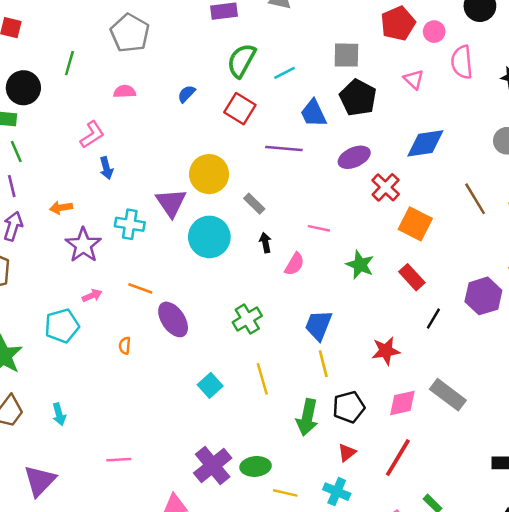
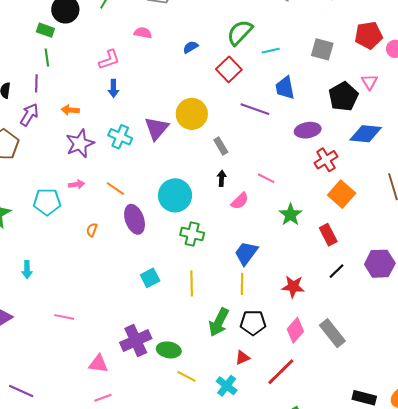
black pentagon: (358, 98) -> (343, 97), moved
cyan circle: (209, 237) -> (175, 195), moved
green cross: (247, 319) -> (192, 234), turned 30
pink diamond: (402, 403) -> (295, 330), turned -50

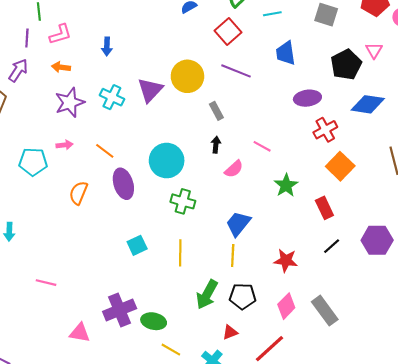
pink L-shape: (109, 60) -> (60, 34), moved
purple line: (255, 109) -> (236, 71), moved
orange semicircle: (92, 230) -> (78, 193), size x1.6

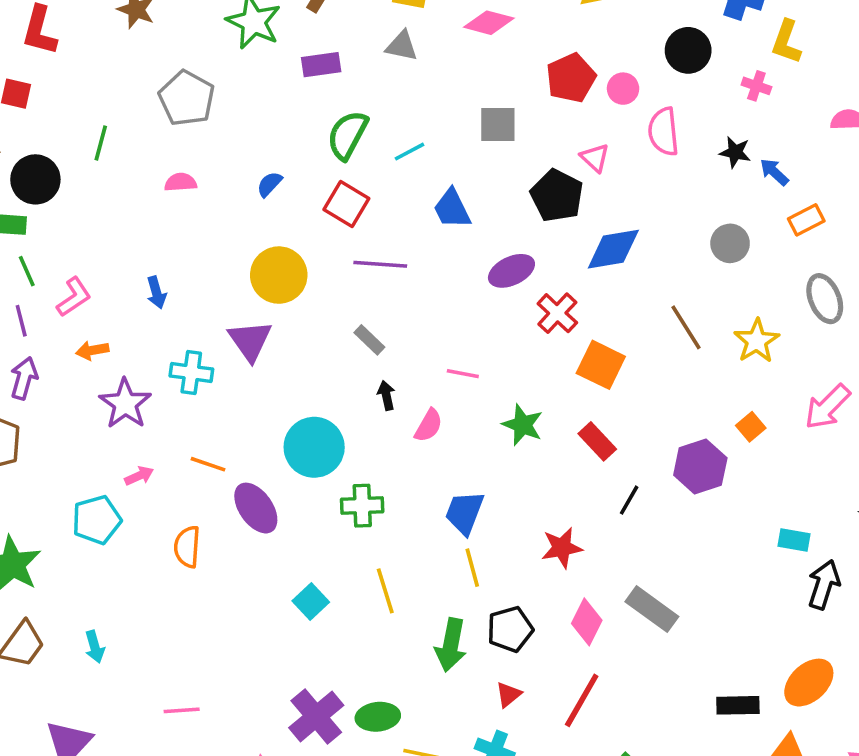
yellow circle: (187, 76) -> (279, 275), moved

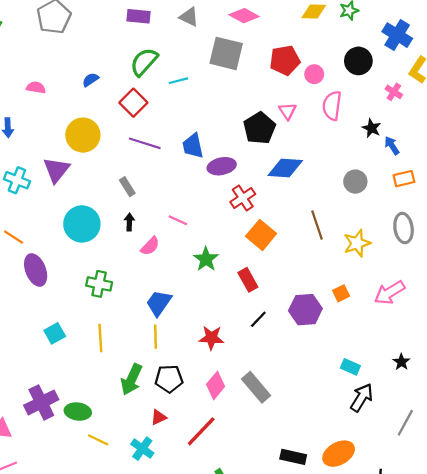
gray square: (498, 124) -> (226, 53), moved, size x1.4
pink semicircle: (181, 182) -> (36, 88), moved
blue trapezoid: (452, 209) -> (193, 146), moved
cyan circle: (314, 447) -> (82, 224), moved

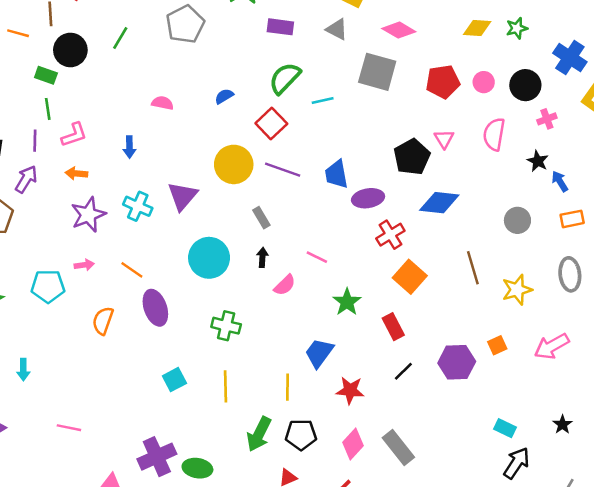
pink circle: (314, 74) -> (484, 82), moved
pink cross: (394, 92) -> (547, 119), moved, turned 35
yellow circle: (83, 135) -> (234, 164), moved
blue trapezoid: (159, 303) -> (319, 353), moved

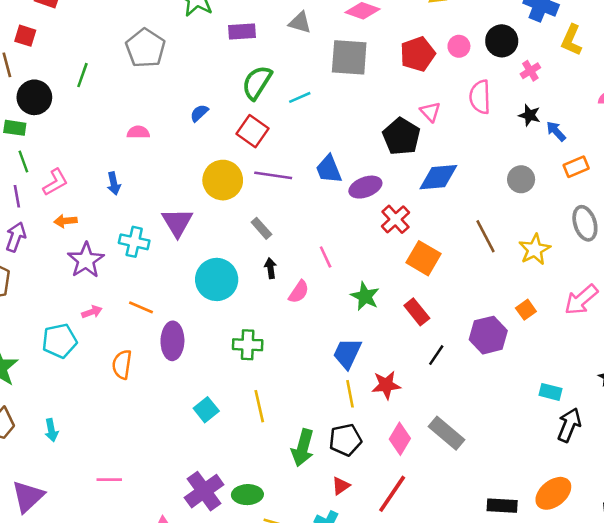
pink line: (317, 257) -> (326, 257), turned 50
purple ellipse: (155, 308) -> (172, 341), turned 32
yellow line: (287, 387) -> (350, 394), moved

